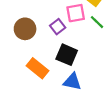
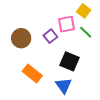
black square: (67, 55) -> (70, 61), moved
blue triangle: (72, 82) -> (63, 86), turned 42

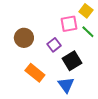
purple square: (50, 36) -> (54, 45), moved
black square: (70, 61) -> (72, 61), turned 36

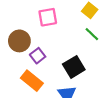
pink square: (69, 24) -> (48, 17), moved
purple square: (54, 45) -> (38, 56), moved

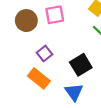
brown circle: (19, 41) -> (26, 21), moved

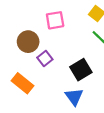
brown circle: (26, 21) -> (28, 42), moved
orange rectangle: (39, 78) -> (22, 83), moved

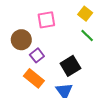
orange rectangle: (22, 83) -> (34, 78), moved

